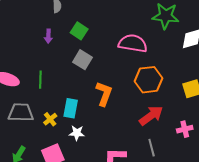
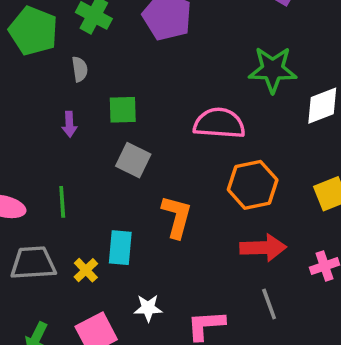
green square: (79, 31) -> (123, 110), turned -30
red arrow: (151, 116) -> (263, 248), turned 40
white star: (77, 133) -> (148, 308), moved

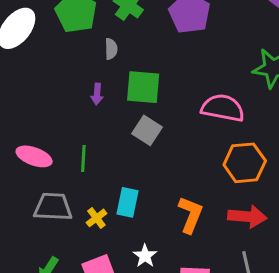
green square: (123, 110) -> (143, 87), size x1.4
orange L-shape: (177, 217) -> (190, 215), moved
white star: (148, 308) -> (145, 256), turned 30

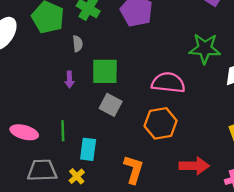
orange hexagon: (245, 163) -> (161, 123), moved
cyan rectangle: (127, 202) -> (88, 149), moved
orange L-shape: (190, 215) -> (134, 169), moved

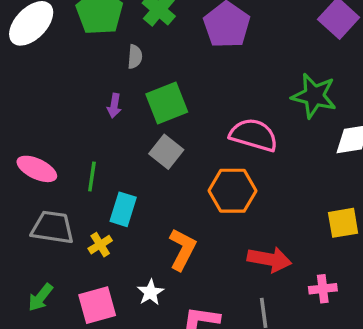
green square: (105, 71) -> (167, 103), turned -32

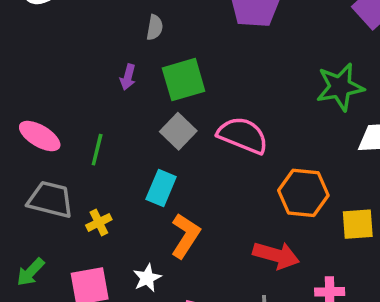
green star: (314, 96) -> (340, 87), turned -30
pink semicircle: (254, 135) -> (243, 135), moved
orange hexagon: (233, 191) -> (303, 193), moved
cyan rectangle: (123, 209) -> (161, 188), moved

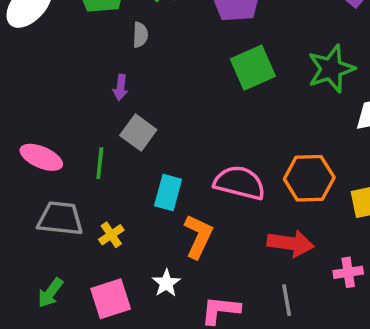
green square: (184, 80) -> (253, 68), moved
gray square: (178, 131) -> (138, 133), moved
pink semicircle: (243, 135) -> (240, 183), moved

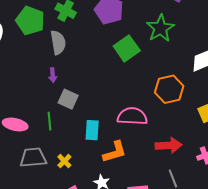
gray semicircle: (140, 35) -> (58, 43), size x1.6
green star: (331, 69) -> (160, 28), moved
orange hexagon: (309, 178) -> (169, 89), moved
orange L-shape: (198, 236) -> (115, 152), turned 60

